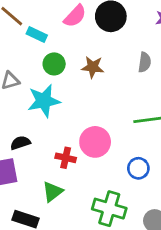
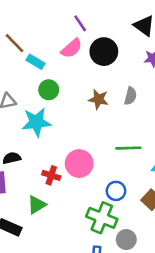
brown star: (93, 67) -> (99, 99), moved
green cross: (109, 209) -> (102, 218), moved

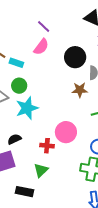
black circle: (104, 52) -> (75, 57), moved
green circle: (49, 90) -> (19, 86), moved
brown star: (99, 99) -> (80, 90), moved

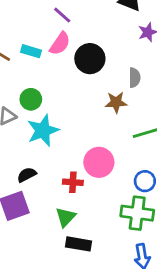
black circle: (75, 57) -> (90, 59), moved
cyan rectangle: (16, 63) -> (31, 51), moved
black rectangle: (25, 192) -> (78, 244), moved

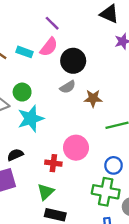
gray semicircle: (135, 78) -> (68, 87), moved, turned 56

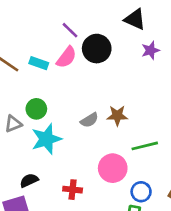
black circle: (73, 61) -> (97, 49), moved
gray semicircle: (68, 87) -> (89, 120), moved
pink circle: (76, 148) -> (113, 168), moved

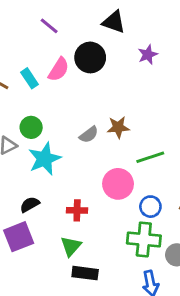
black triangle: (135, 19) -> (114, 22), moved
purple line: (70, 30) -> (49, 26), moved
cyan rectangle: (39, 63) -> (29, 78), turned 42

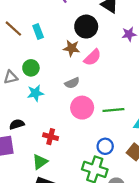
pink semicircle: (59, 70) -> (92, 57), moved
brown star: (118, 127) -> (72, 48), moved
cyan star: (45, 159) -> (35, 93), size x0.7
pink circle: (118, 184) -> (82, 108), moved

